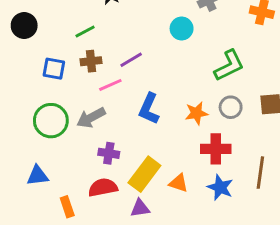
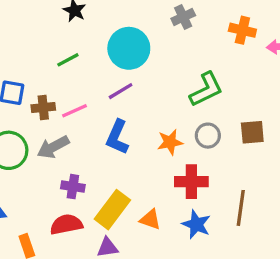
cyan circle: (182, 28) -> (129, 48), moved, size x1.6
green line: (85, 31) -> (68, 60), moved
purple line: (131, 60) -> (121, 91), moved
brown cross: (91, 61) -> (43, 108), moved

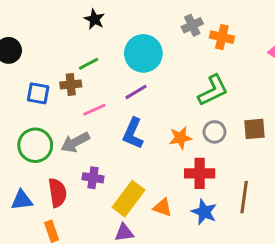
orange cross: (242, 30) -> (222, 37), moved
brown cross: (43, 108) -> (71, 84), moved
red semicircle: (66, 224) -> (57, 193), moved, turned 92

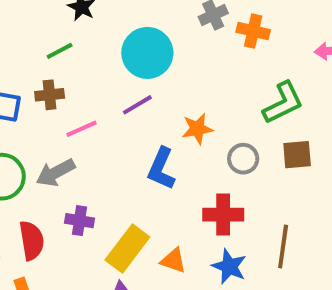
green line: (89, 64) -> (60, 51), moved
green L-shape: (213, 90) -> (283, 103), moved
blue L-shape: (133, 133) -> (161, 169), moved
orange star: (180, 138) -> (197, 129), moved

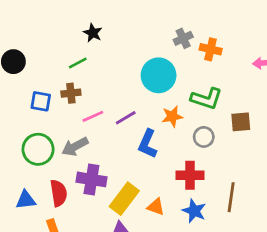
cyan circle: (147, 53) -> (159, 75), moved
green L-shape: (283, 103) -> (206, 99), moved, turned 44
purple line: (137, 105) -> (126, 118), moved
brown square: (297, 155) -> (241, 122), moved
purple cross: (80, 221) -> (91, 179), size x1.5

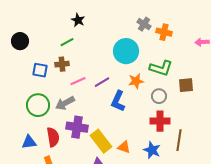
gray cross: (183, 38) -> (144, 24), turned -32
red cross: (190, 175) -> (160, 121), moved
yellow rectangle: (124, 199) -> (101, 141), turned -75

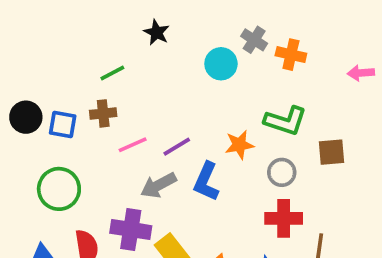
black star: (78, 20) -> (157, 32), moved
black circle: (20, 41) -> (26, 117), moved
cyan circle: (126, 51) -> (221, 64), moved, size x0.7
gray arrow: (65, 103) -> (158, 185), moved

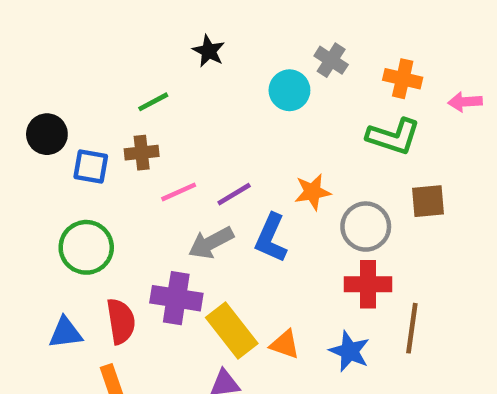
orange cross: (291, 55) -> (403, 79), moved
black circle: (26, 117) -> (47, 134), moved
green L-shape: (285, 121) -> (393, 136), moved
gray circle: (282, 172) -> (366, 227), size x1.4

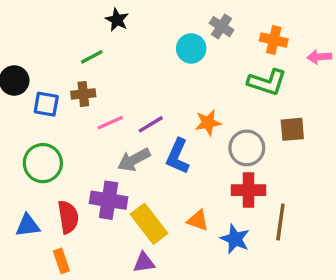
black star: (209, 51) -> (117, 20), moved
orange triangle: (285, 344) -> (198, 220), moved

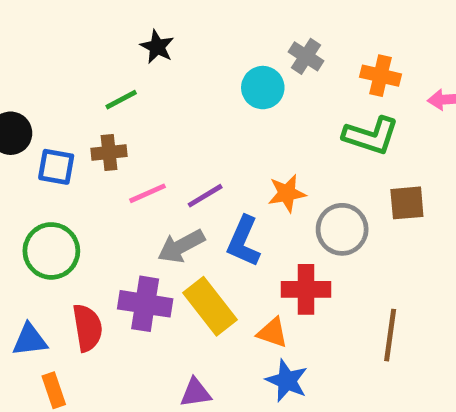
red cross: (248, 190) -> (306, 289), moved
yellow rectangle: (149, 224) -> (210, 306), moved
blue star: (235, 239) -> (287, 381), moved
orange rectangle: (61, 261) -> (54, 390), moved

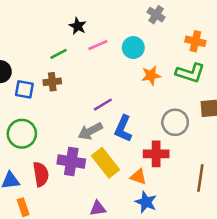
gray cross: (306, 56) -> (156, 15), moved
pink line: (147, 193) -> (98, 45), moved
orange star: (287, 193) -> (151, 75), moved

